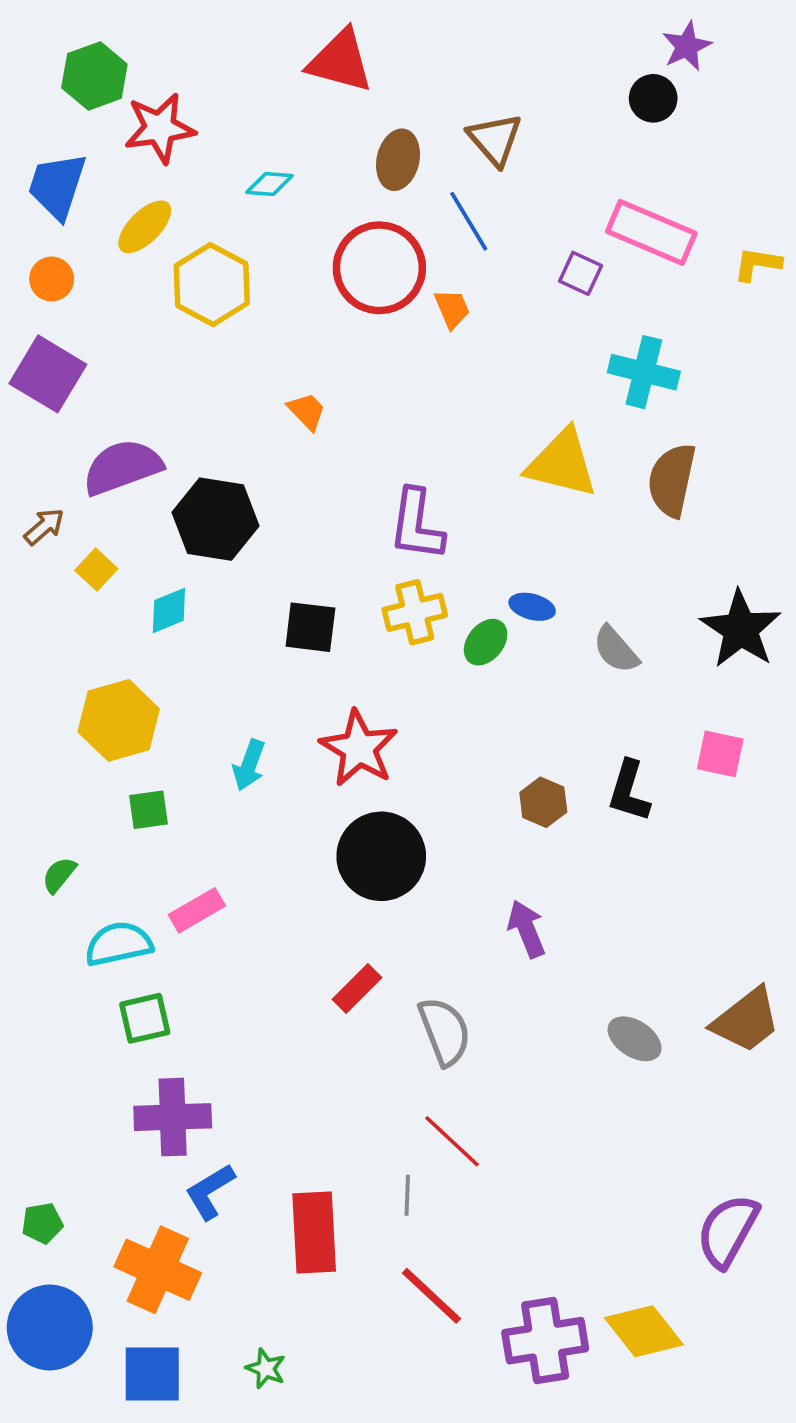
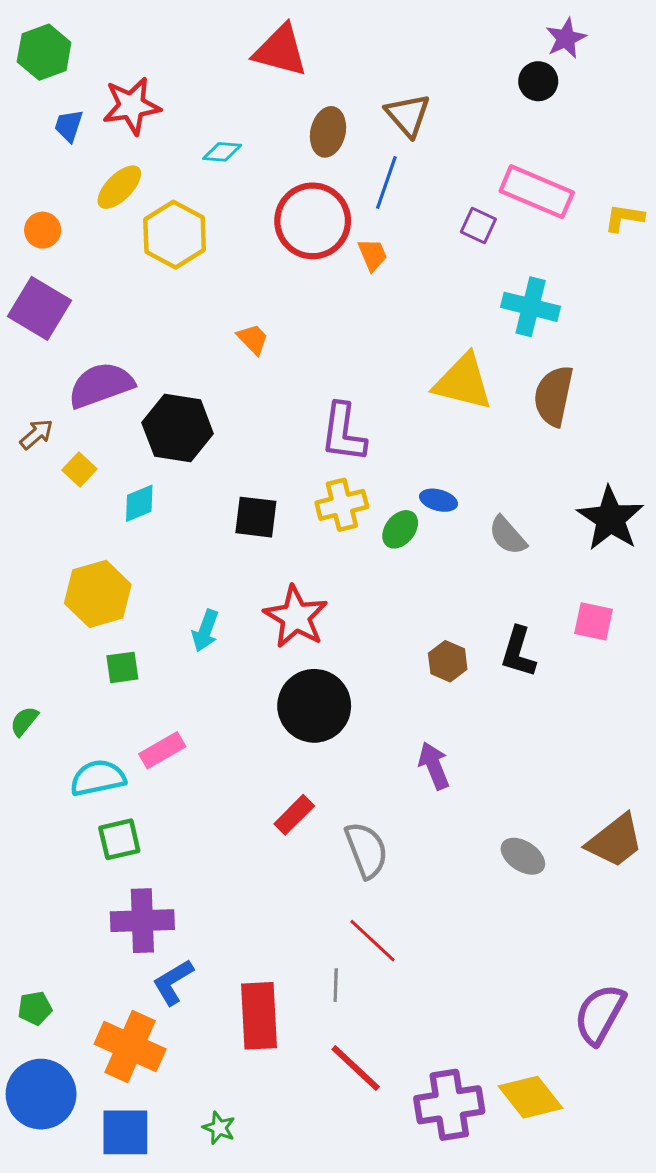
green hexagon: (94, 76) -> (44, 52), moved
blue trapezoid: (57, 186) -> (69, 126), moved, size x0.6
blue line: (469, 221) -> (386, 183), turned 50
green semicircle: (59, 875) -> (24, 721), moved

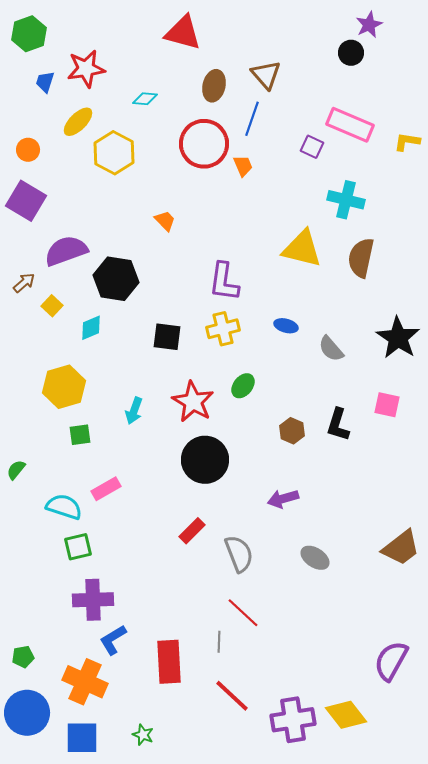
green ellipse: (400, 529) -> (243, 386), moved
purple arrow: (434, 766) -> (283, 499), turned -84
cyan semicircle: (98, 778) -> (64, 507), turned 30
gray ellipse: (523, 856) -> (315, 558), moved

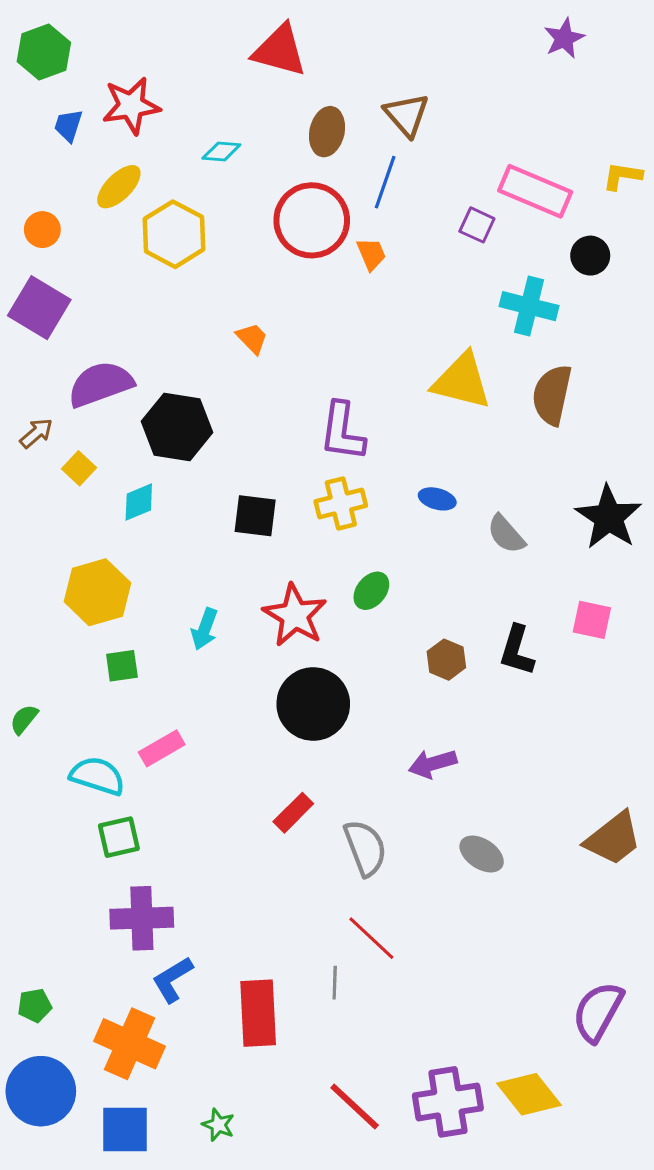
black circle: (351, 53) -> (590, 256), moved
yellow L-shape: (407, 142) -> (622, 176), moved
red line: (232, 696) -> (355, 1106), moved

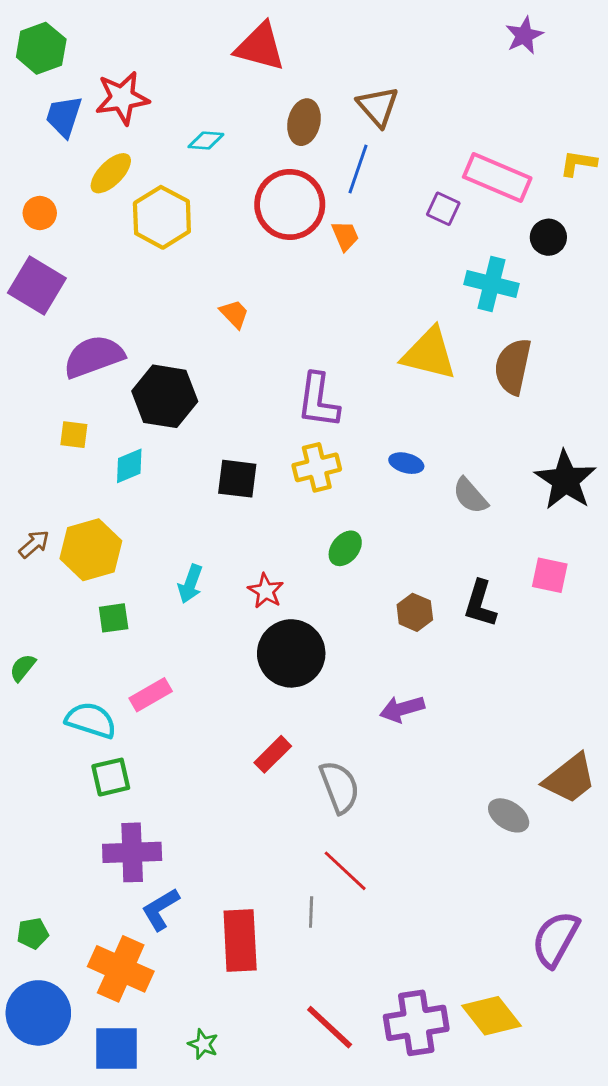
blue trapezoid: (68, 125) -> (64, 116), size x1.4
brown arrow: (36, 433) -> (34, 544), moved
yellow square: (79, 468) -> (74, 435), turned -36
red star: (295, 615) -> (266, 591), moved, size x0.6
gray ellipse: (482, 854) -> (509, 815), moved

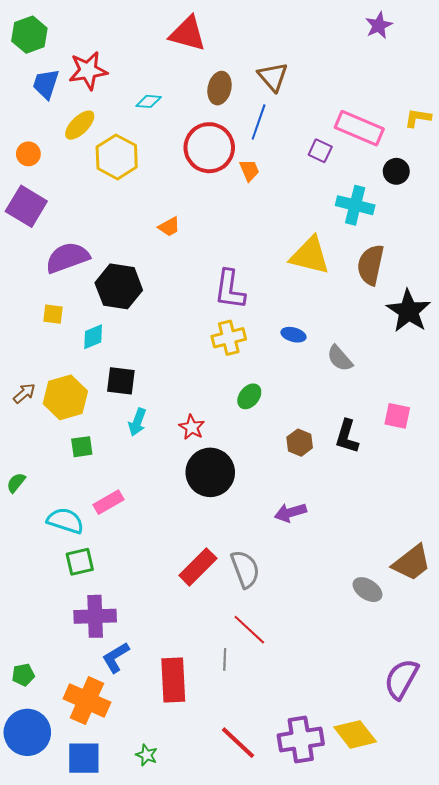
orange trapezoid: (234, 314) -> (169, 227), turned 105
black square: (237, 479) -> (121, 381), moved
black star: (565, 480) -> (409, 311), moved
red rectangle: (273, 754) -> (198, 567), moved, size x1.4

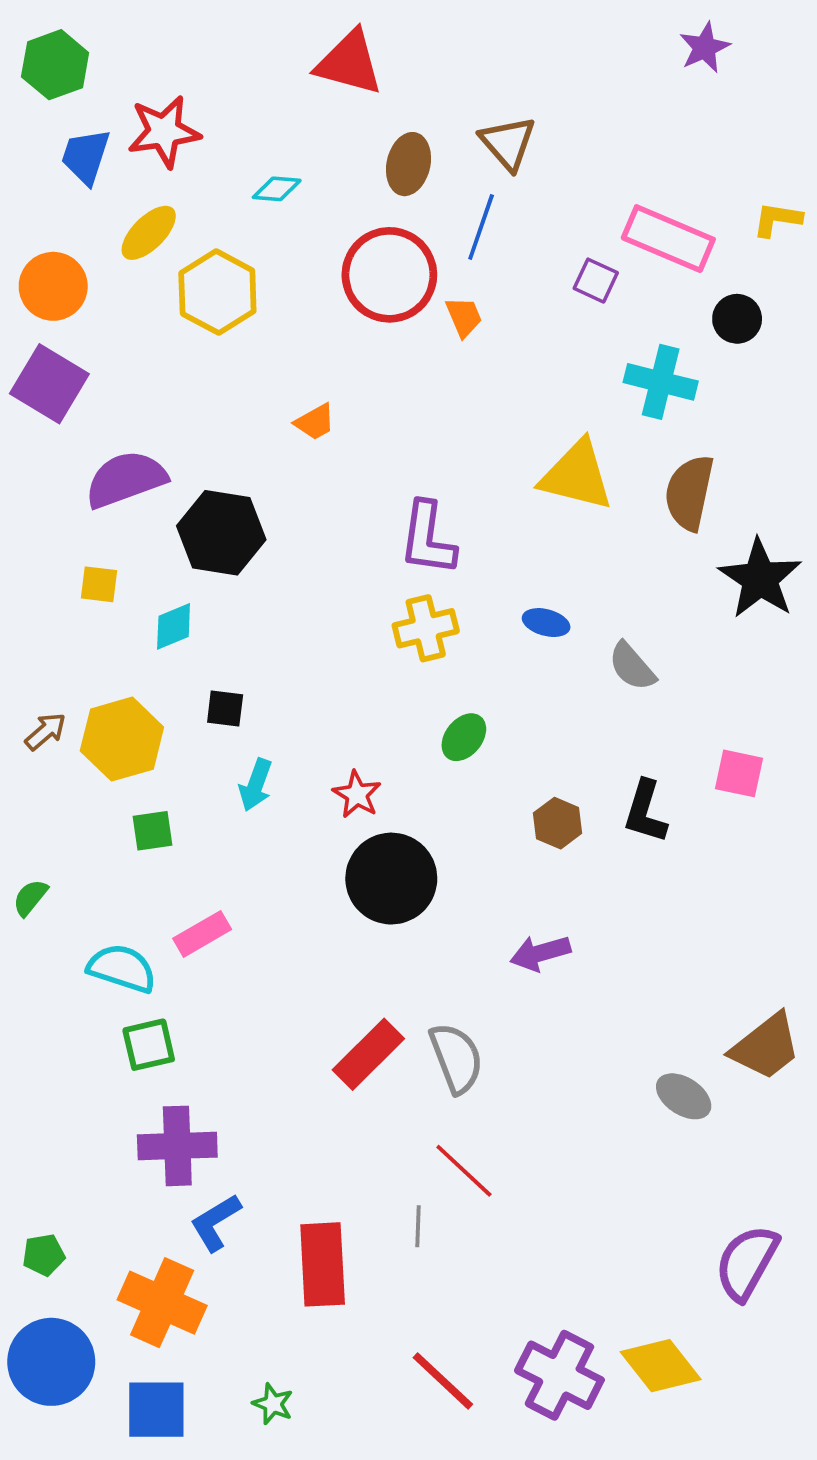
orange circle: (28, 154) -> (53, 286), size x1.5
black square: (121, 381) -> (225, 709), size x0.7
purple cross: (301, 740) -> (559, 1375), turned 36

